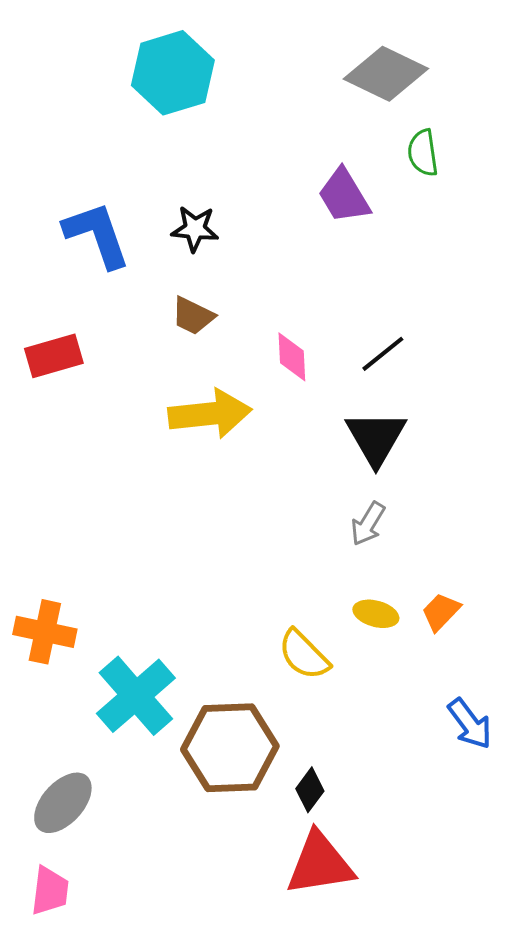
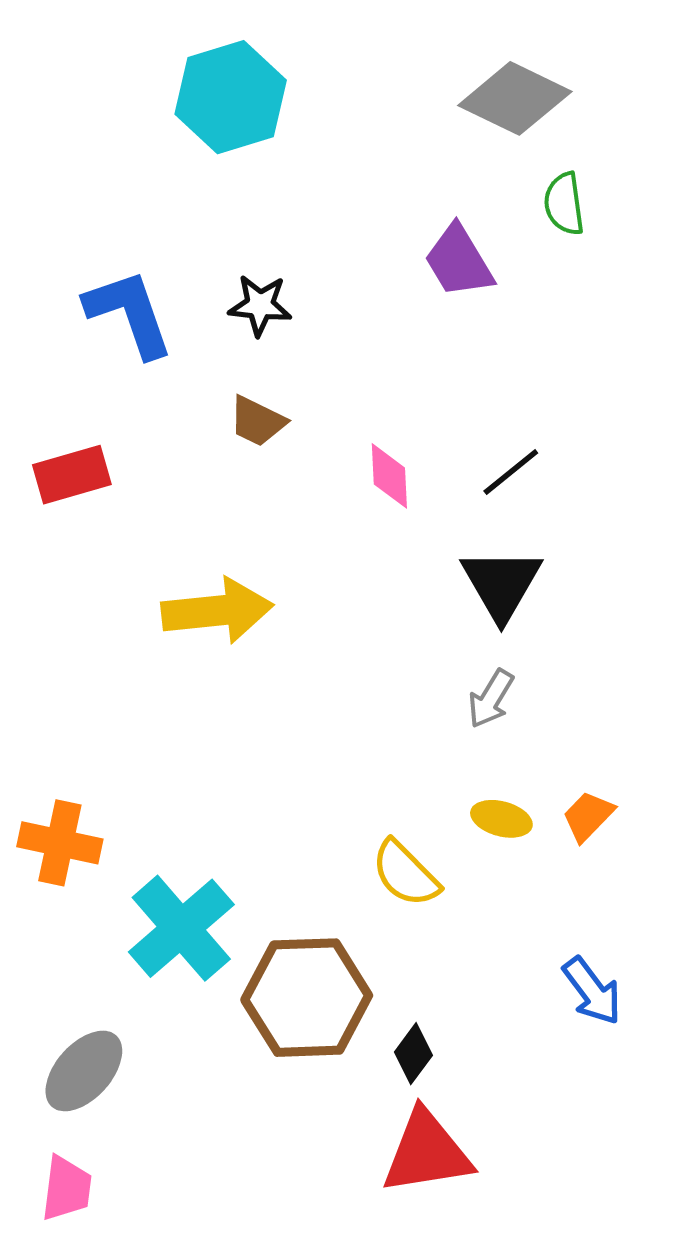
yellow arrow: (210, 414) -> (217, 611), moved
blue arrow: (470, 724) -> (592, 991), moved

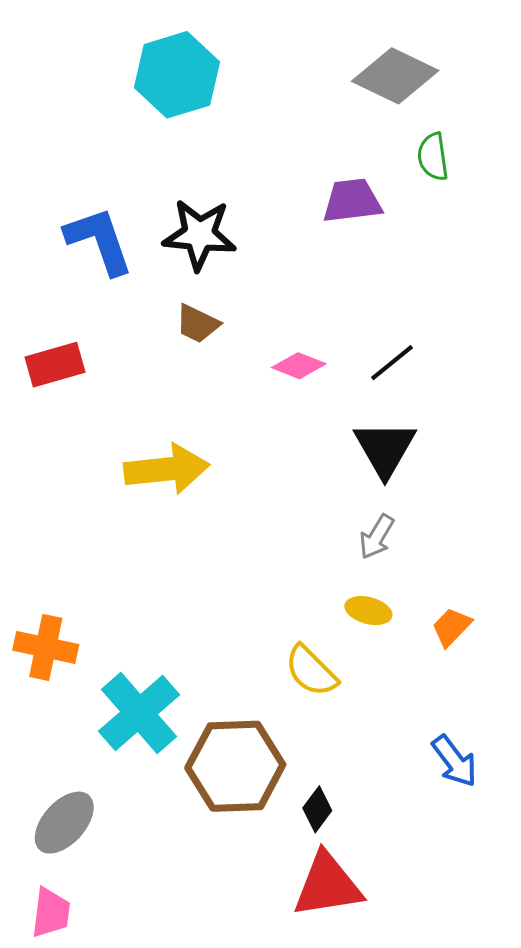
purple trapezoid: (459, 261) -> (352, 201), turned 114
black star: (260, 305) -> (199, 235), size x1.5
pink diamond: (389, 476) -> (299, 366), turned -66
yellow ellipse: (501, 819) -> (368, 611), moved

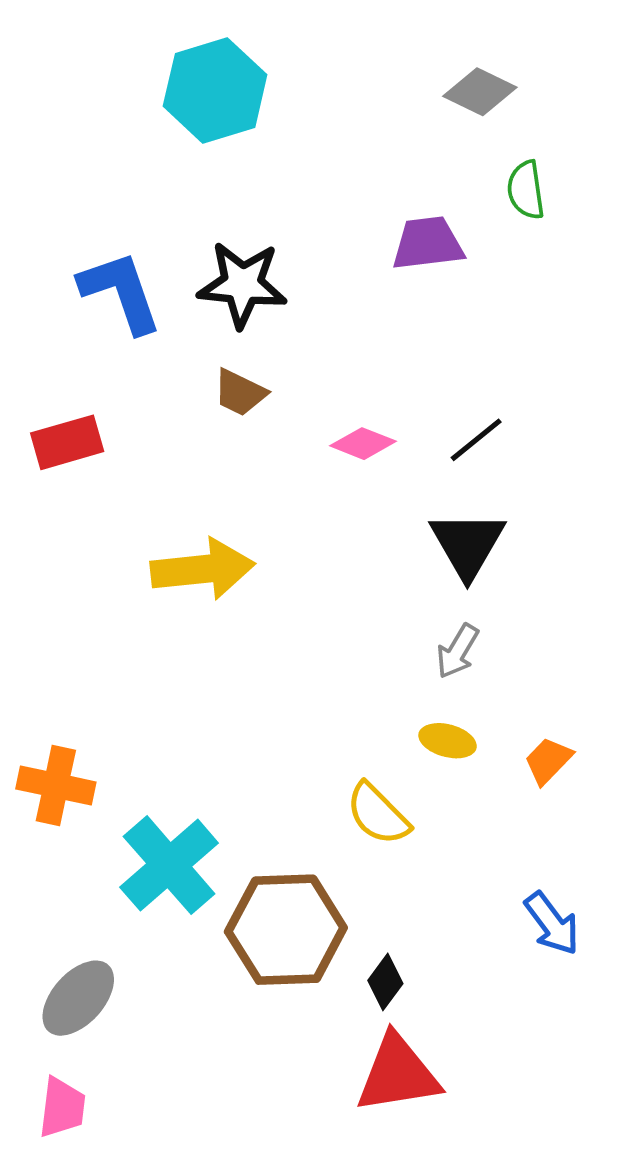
gray diamond: (395, 76) -> (480, 92), size x0.7

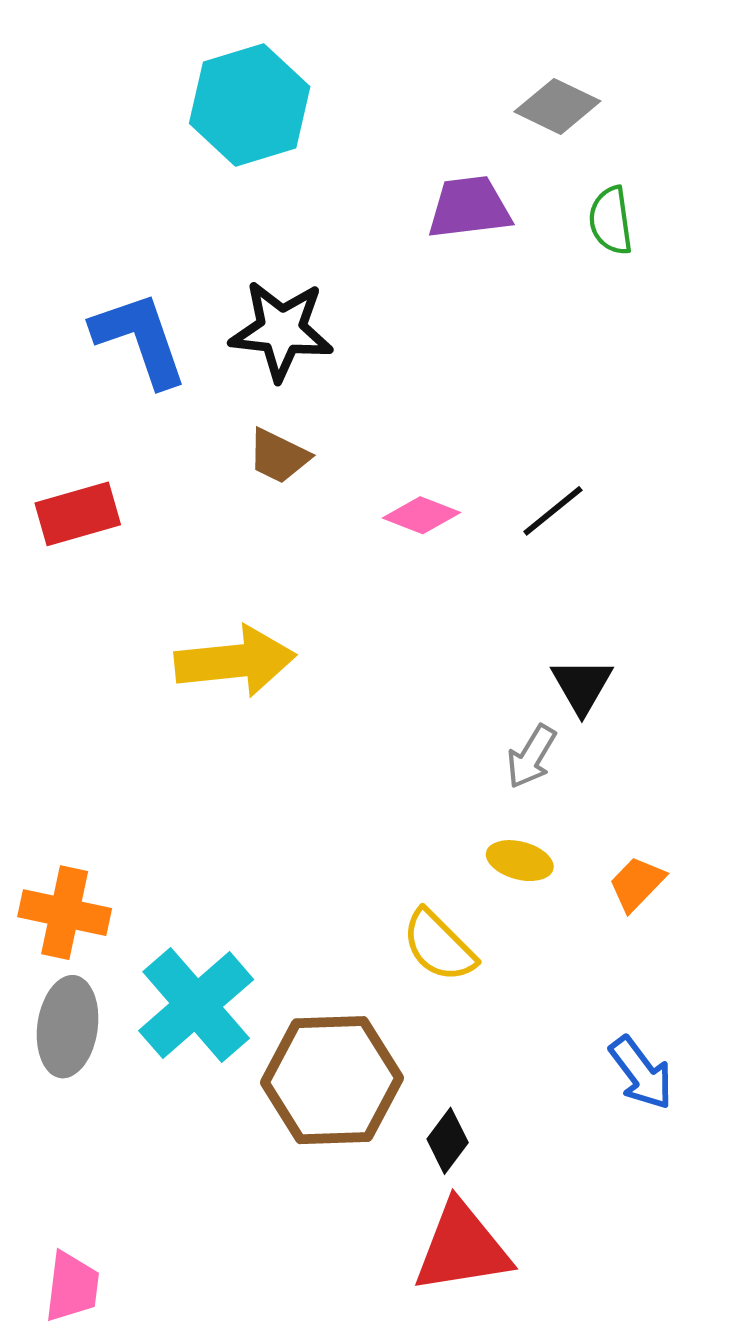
purple trapezoid: (428, 243) -> (469, 208), moved
black triangle: (467, 544) -> (582, 686), moved, size x0.7
gray ellipse: (78, 998) -> (68, 1027), moved, turned -34

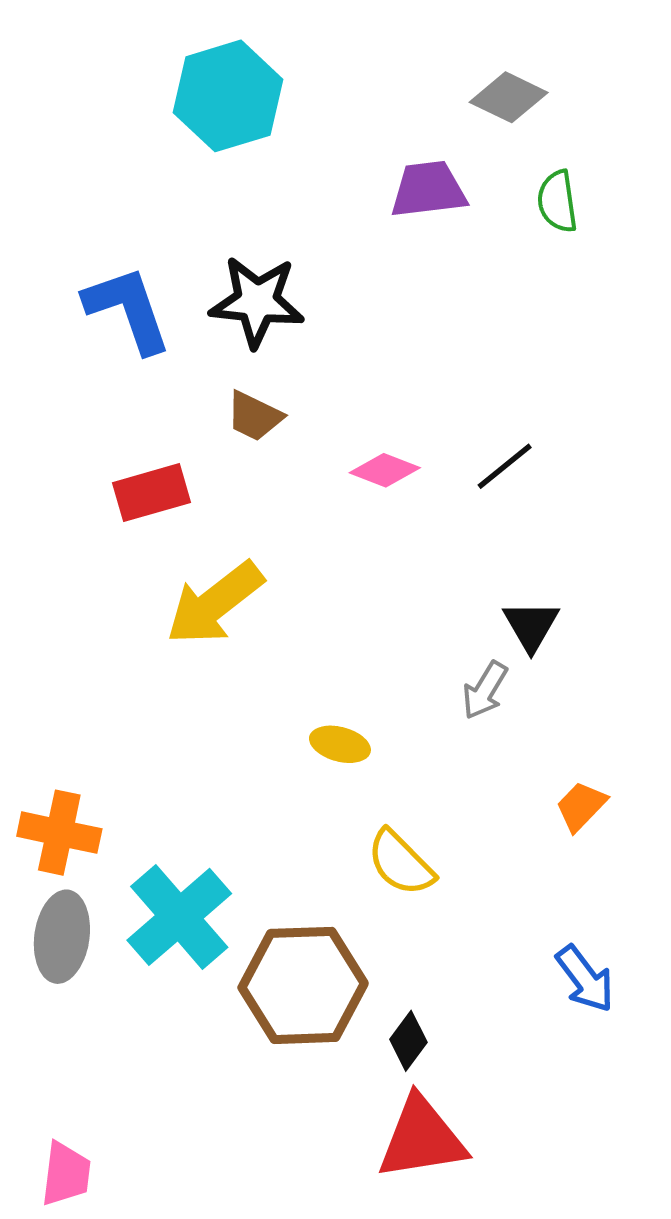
red rectangle: (78, 514) -> (152, 493), moved
yellow arrow: (235, 661) -> (215, 603), turned 148
yellow ellipse: (520, 861) -> (340, 744), moved

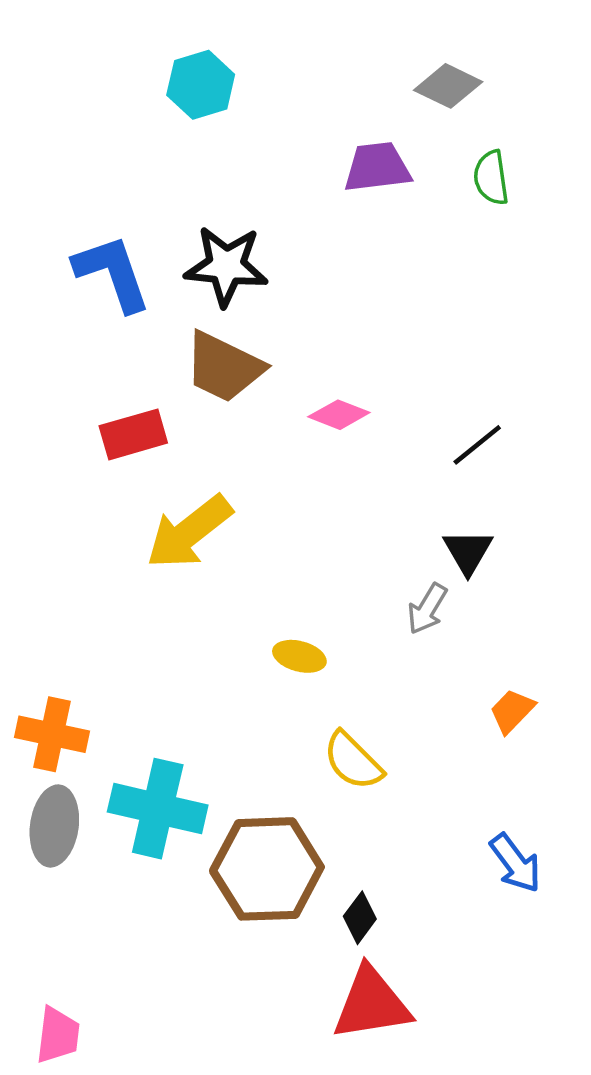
cyan hexagon: (228, 96) -> (201, 85), size x0.7
brown trapezoid: (254, 416) -> (224, 367), size x1.6
black line: (505, 466) -> (477, 445), moved
cyan cross: (179, 917) -> (158, 809), turned -36

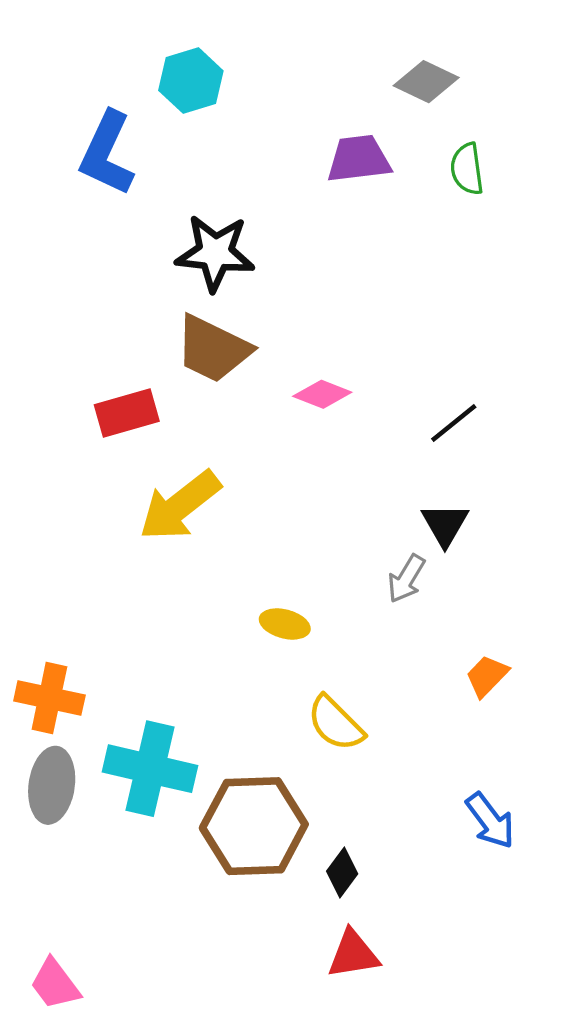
blue L-shape: (112, 273) -> (107, 153), moved, turned -136
red triangle: (371, 1004) -> (353, 954), size x0.7
pink trapezoid: (58, 1035) -> (55, 984), turned 136

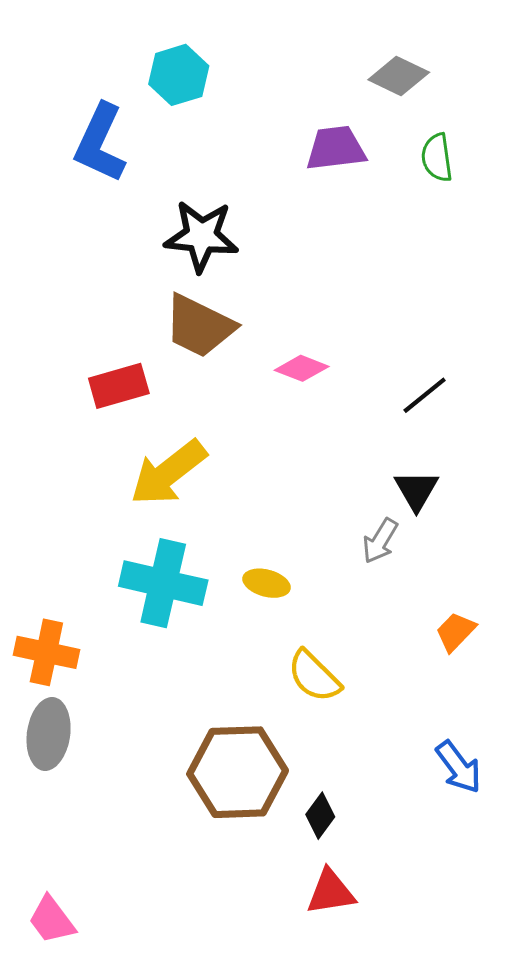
cyan cross: (150, 769) -> (163, 583), moved

